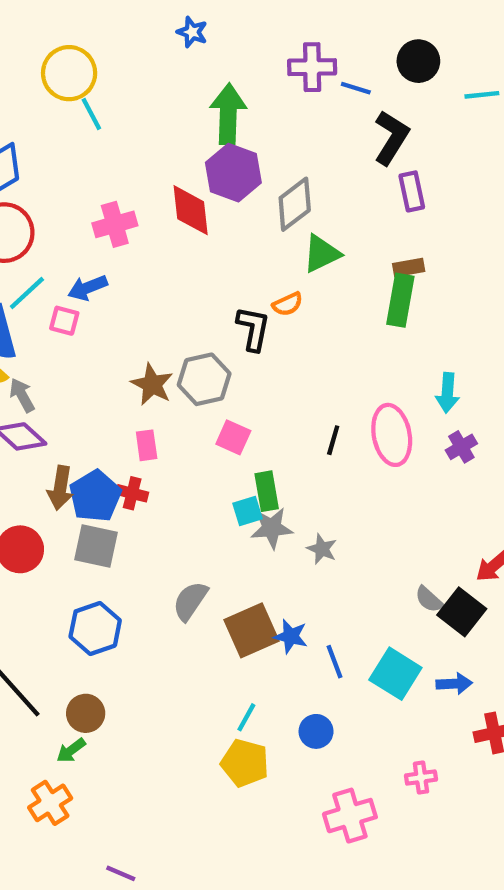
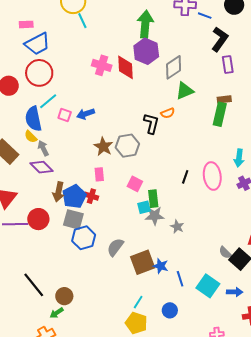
pink cross: (115, 224) -> (102, 65), moved, turned 30
blue arrow: (88, 288) -> (86, 114), moved
pink square: (233, 437) -> (135, 184), moved
blue hexagon: (95, 628) -> (84, 238), moved

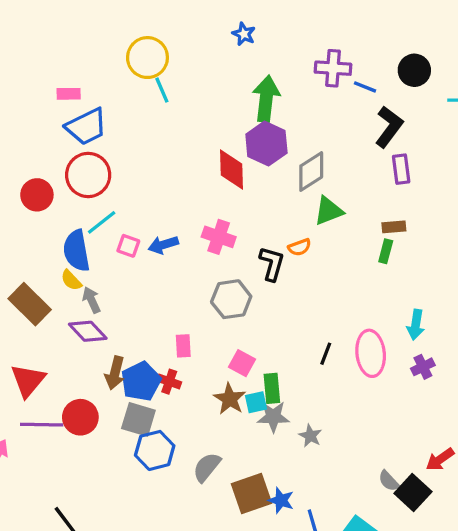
pink cross: (102, 65) -> (219, 237), moved
green rectangle: (220, 114) -> (386, 251), size x0.6
brown star: (103, 147) -> (230, 399), moved

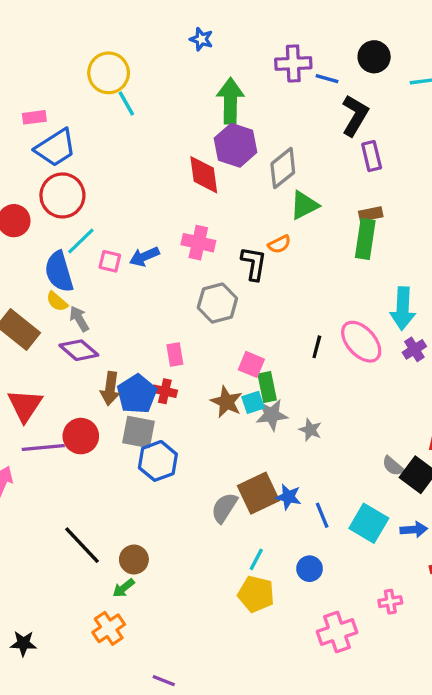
green rectangle: (386, 251) -> (365, 239), size x1.6
cyan arrow: (416, 325) -> (403, 309), size x1.4
pink ellipse: (371, 353) -> (361, 342), turned -30
pink square: (242, 363) -> (251, 364), moved
gray semicircle: (207, 467) -> (224, 508), moved

